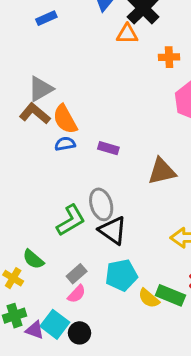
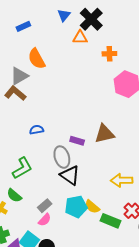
orange semicircle: (65, 119) -> (37, 59), moved
blue semicircle: (65, 144) -> (37, 130), moved
purple rectangle: (108, 148) -> (77, 141), moved
green L-shape: (71, 220) -> (22, 168), moved
yellow semicircle: (149, 298) -> (92, 207), moved

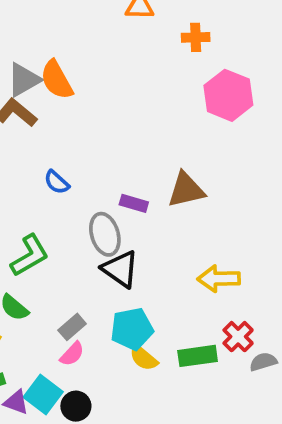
orange semicircle: (37, 59) -> (57, 80), moved
blue semicircle: (37, 130) -> (57, 182), turned -128
yellow semicircle: (92, 207) -> (143, 358), moved
green rectangle: (110, 221) -> (198, 356), turned -30

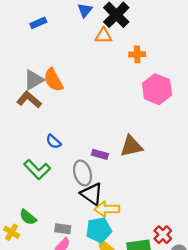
green L-shape: (30, 256) -> (37, 169), moved, turned 76
yellow arrow: (219, 279) -> (107, 209), moved
gray rectangle: (72, 327) -> (63, 229), turned 49

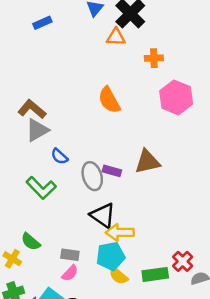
gray triangle: (34, 80) -> (37, 130), moved
orange semicircle: (53, 80) -> (109, 100), moved
gray ellipse: (83, 173) -> (92, 176), moved

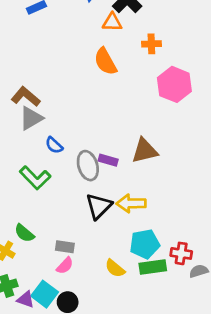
orange semicircle: (109, 100) -> (105, 61), moved
black triangle: (103, 215) -> (99, 206), turned 40
yellow arrow: (120, 232) -> (131, 203), moved
cyan pentagon: (111, 256) -> (145, 244), moved
red cross: (183, 261) -> (181, 253), turned -36

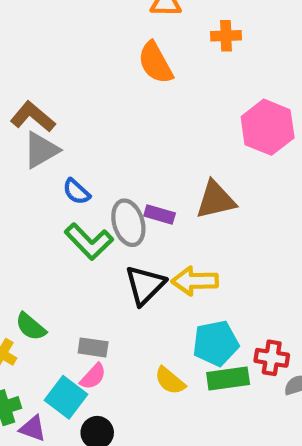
pink hexagon: (174, 84) -> (268, 127), moved
green L-shape: (35, 178) -> (89, 241), moved
cyan square: (45, 294) -> (66, 397), moved

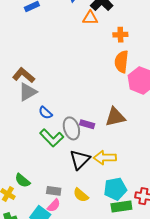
orange semicircle: (155, 63) -> (121, 62), moved, turned 35
yellow semicircle: (170, 381) -> (81, 195), moved

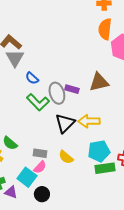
gray triangle: (28, 92) -> (15, 58), turned -30

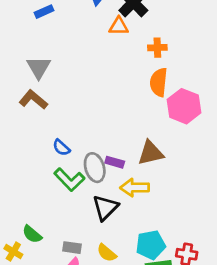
gray triangle: (15, 58) -> (39, 68), moved
yellow arrow: (89, 121) -> (135, 188), moved

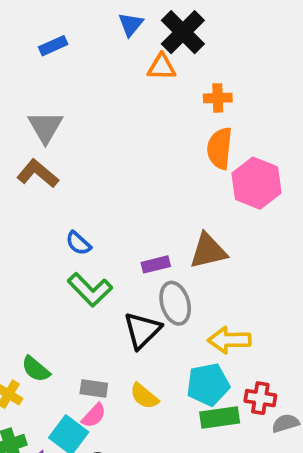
purple rectangle: (115, 162) -> (156, 264), turned -30
gray ellipse: (95, 168) -> (175, 303), moved
yellow arrow: (135, 188) -> (229, 340), moved

